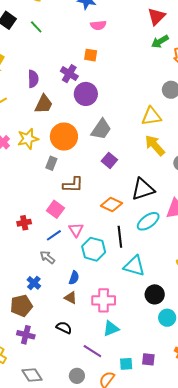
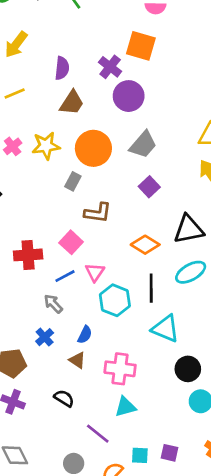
orange square: (91, 55) -> (141, 46), size x1.6
red cross: (24, 223) -> (28, 255), size x1.5
blue cross: (34, 283) -> (45, 337), moved

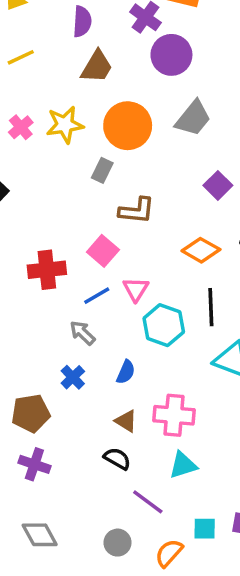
purple square: (149, 187) -> (218, 185), moved
brown triangle: (77, 360) -> (126, 421), moved
black semicircle: (64, 398) -> (117, 459), moved

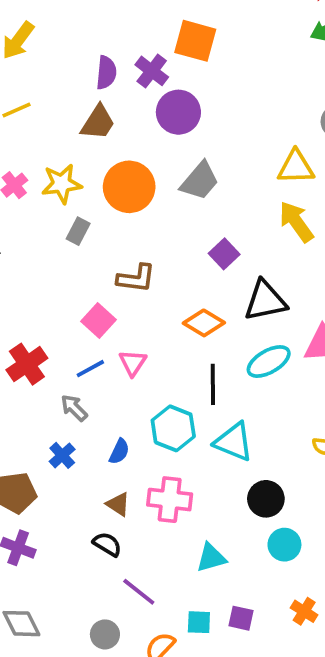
purple semicircle: (82, 21) -> (106, 73), moved
gray rectangle: (102, 170) -> (78, 231), moved
red cross: (47, 270) -> (27, 364), moved, turned -30
cyan hexagon: (164, 325) -> (173, 428), moved
cyan triangle: (183, 465) -> (211, 558), moved

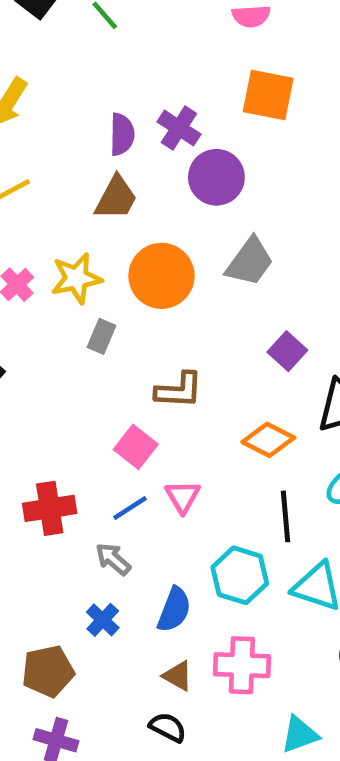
orange square: (195, 41) -> (268, 95), moved
red cross: (27, 364) -> (50, 508), turned 30
blue semicircle: (119, 451) -> (174, 610), size x1.4

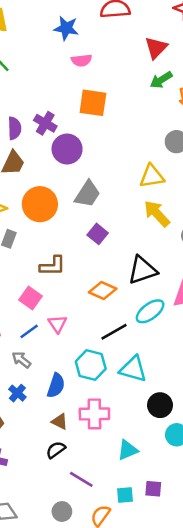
purple square: (287, 351) -> (98, 234), moved
black line: (285, 516) -> (114, 332), turned 68
black semicircle: (168, 727) -> (56, 450), turned -60

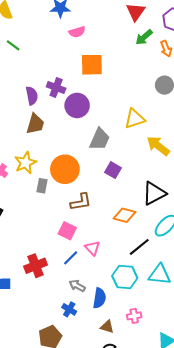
yellow triangle: (152, 176) -> (135, 119), moved
orange circle: (40, 204) -> (65, 169), moved
gray arrow: (21, 360) -> (77, 286), moved
pink cross: (94, 414) -> (134, 316), size x0.6

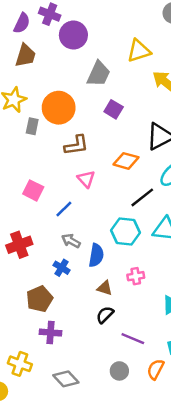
purple semicircle: (32, 96) -> (22, 23), turned 36
pink square: (67, 231) -> (33, 190), moved
pink triangle: (92, 248) -> (86, 179), moved
red cross: (36, 266) -> (19, 245), moved

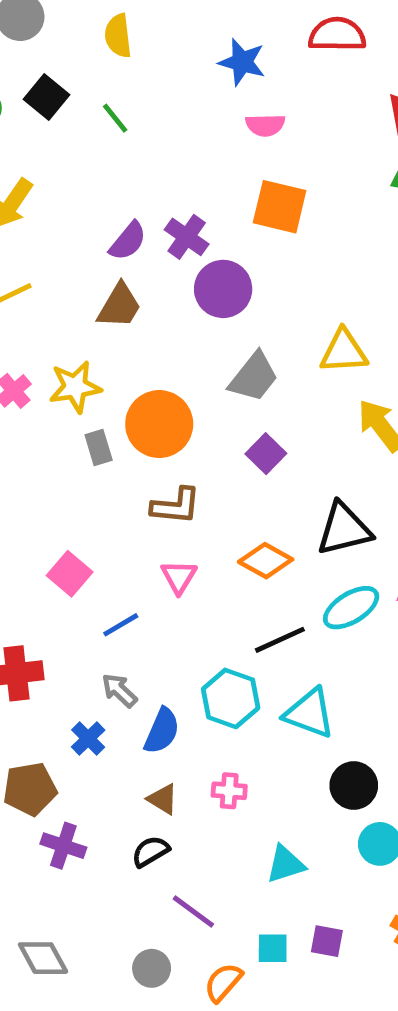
gray rectangle: (32, 126) -> (99, 448), turned -42
purple cross: (50, 333) -> (63, 846), moved

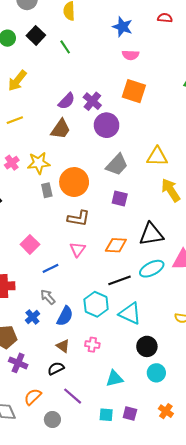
red semicircle: (337, 35) -> (165, 18), size x0.6
purple square: (266, 454) -> (120, 199), turned -35
orange diamond: (266, 561) -> (116, 245), turned -30
orange semicircle: (223, 982) -> (33, 397), moved

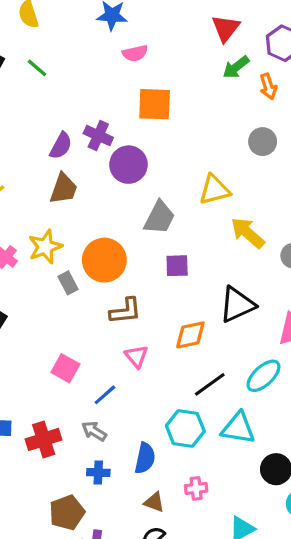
cyan ellipse: (152, 269) -> (264, 376), moved
gray arrow: (48, 297) -> (94, 431), moved
blue cross: (32, 317) -> (98, 473), turned -32

